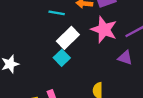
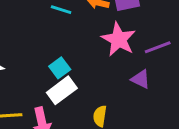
white rectangle: (68, 38) -> (62, 90), moved

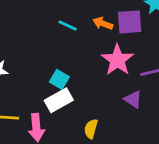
cyan square: (60, 68) -> (59, 79), turned -30

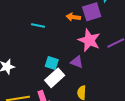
cyan line: (68, 26) -> (38, 25), moved
purple triangle: (133, 99) -> (77, 62), moved

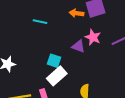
pink star: (89, 40) -> (93, 37), size x0.7
purple triangle: (77, 62) -> (78, 46), moved

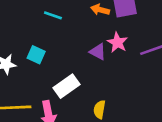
cyan square: (54, 61) -> (36, 55), moved

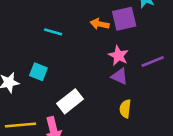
purple triangle: (98, 52) -> (120, 76), moved
yellow semicircle: (99, 109) -> (125, 109), moved

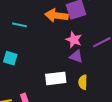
orange arrow: (100, 24) -> (57, 15), size x1.5
white rectangle: (70, 101) -> (56, 78), moved, turned 36

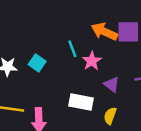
cyan line: (20, 25) -> (72, 49), moved, turned 40
pink star: (74, 40) -> (92, 61), moved

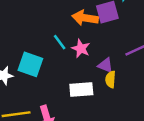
cyan square: (37, 63) -> (30, 64), size x1.5
yellow semicircle: (110, 116) -> (110, 79), moved

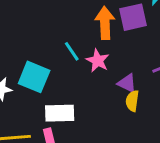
orange arrow: (85, 18) -> (105, 23), turned 75
white rectangle: (81, 90) -> (60, 113), moved

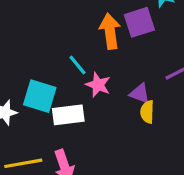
pink star: (98, 61) -> (98, 85), moved
white rectangle: (60, 113) -> (68, 115), moved

